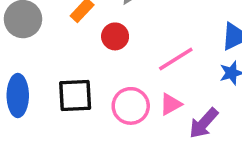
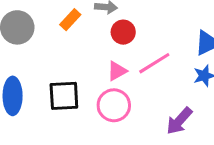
red circle: (115, 36) -> (123, 32), moved
pink triangle: (171, 104) -> (117, 71), moved

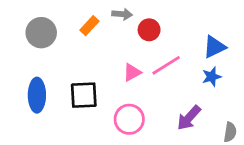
red circle: (123, 32) -> (149, 30), moved
pink circle: (114, 105) -> (129, 119), moved

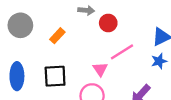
orange rectangle: (89, 26) -> (57, 36), moved
pink triangle: (132, 72) -> (100, 69), moved, turned -35

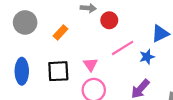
blue star: (159, 61) -> (147, 57), moved
pink triangle: (100, 69) -> (90, 65), moved

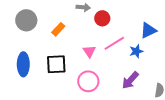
pink triangle: (90, 65) -> (89, 51), moved

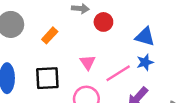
blue triangle: (148, 30) -> (145, 37), moved, turned 42
pink line: (114, 43) -> (118, 73), moved

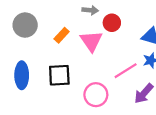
pink triangle: (88, 62) -> (91, 41), moved, size x1.5

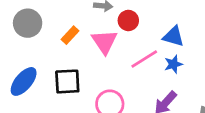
pink line: (126, 71) -> (144, 59), moved
blue ellipse: (22, 75) -> (24, 81), turned 40

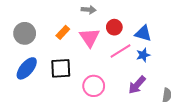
red circle: (128, 20) -> (114, 27), moved
gray circle: (28, 23) -> (25, 33), moved

